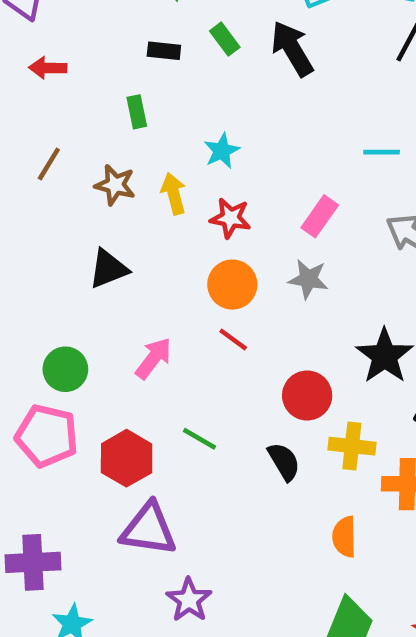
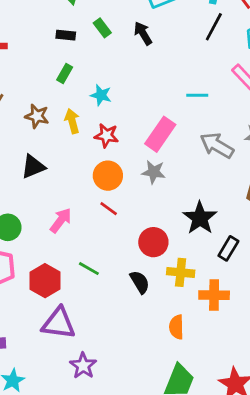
black arrow: (292, 49) -> (143, 33), size x0.7
green rectangle: (137, 112) -> (65, 74), moved, turned 42
cyan star: (222, 151) -> (101, 95), turned -30
pink rectangle: (320, 216) -> (160, 134), size x1.4

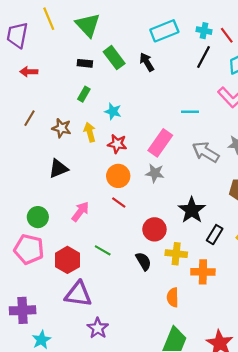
green rectangle: (102, 28) -> (114, 58), size x1.5

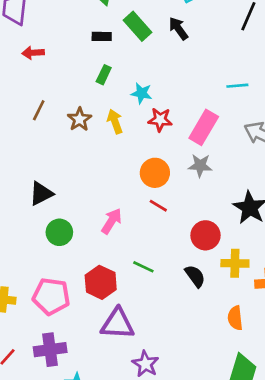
brown star: (62, 128) -> (79, 119), turned 30
red star: (117, 144) -> (160, 120), moved
black triangle: (58, 169) -> (41, 194), moved
pink pentagon: (29, 249) -> (51, 296), moved

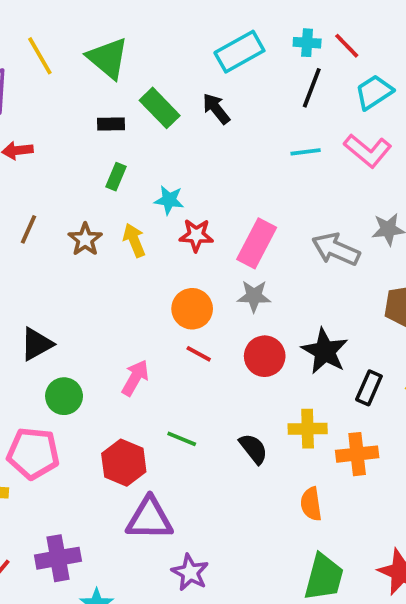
cyan line: (237, 86) -> (306, 152), moved
red circle: (205, 235) -> (265, 356), moved
pink pentagon: (51, 296) -> (33, 453), moved

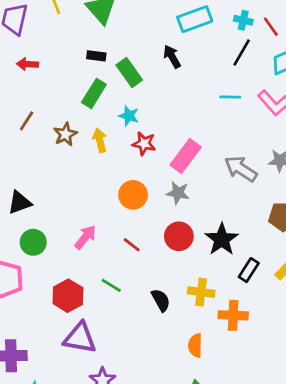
green rectangle: (160, 108) -> (129, 72), moved
green rectangle: (116, 177) -> (94, 93), size x1.5
red line: (199, 354) -> (132, 245), moved

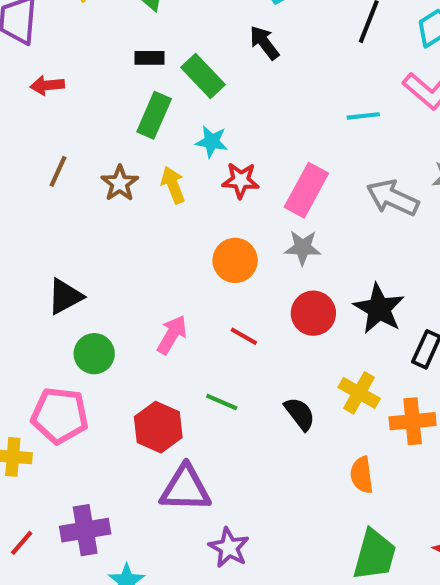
cyan line: (230, 97) -> (363, 116), moved
yellow cross: (201, 292) -> (359, 393), turned 30

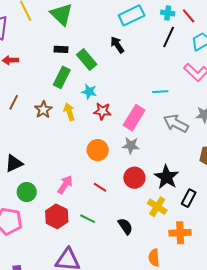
cyan line: (363, 116) -> (160, 92), moved
yellow cross: (359, 393) -> (157, 207), moved
red hexagon: (158, 427) -> (57, 216), moved

